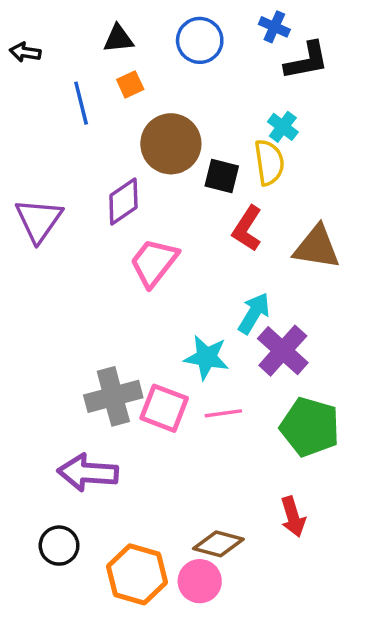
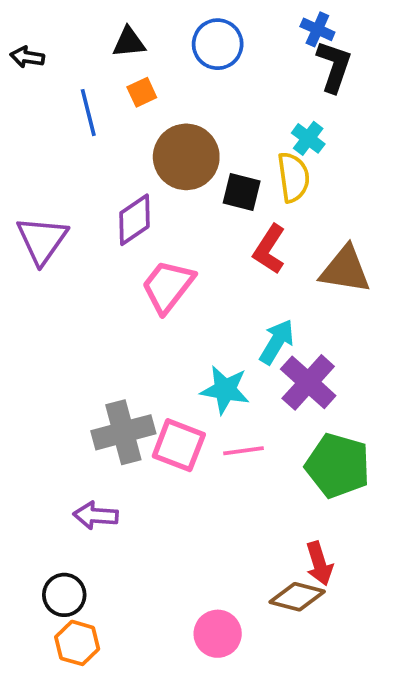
blue cross: (274, 27) -> (317, 29), moved
black L-shape: (307, 61) -> (334, 66), turned -60
purple arrow: (88, 473) -> (96, 515), size x0.7
brown diamond: (218, 544) -> (297, 597), moved
orange hexagon: (137, 574) -> (77, 643), moved, size x0.7

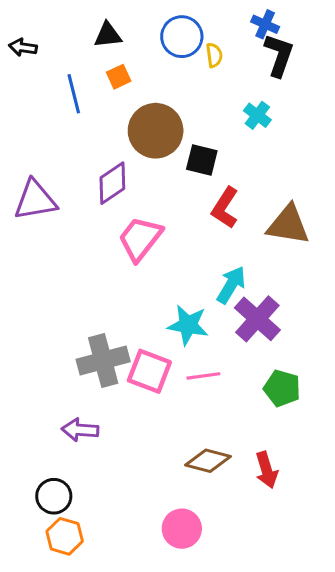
yellow semicircle: (293, 177) -> (214, 55), moved, size x0.6
purple triangle: (42, 240) -> (35, 200), turned 45
green pentagon: (338, 466) -> (282, 388), size x0.7
brown diamond: (297, 597) -> (208, 461), moved

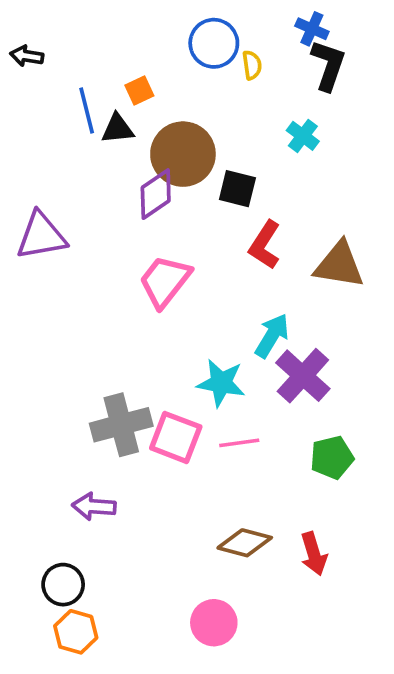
black triangle: (108, 35) -> (118, 129), moved
purple diamond: (112, 183) -> (156, 194), moved
green pentagon: (282, 388) -> (332, 457), turned -30

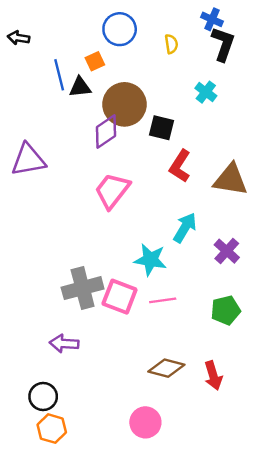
blue circle: (214, 43) -> (120, 29), moved
purple cross: (303, 376) -> (227, 251), moved, size x0.7

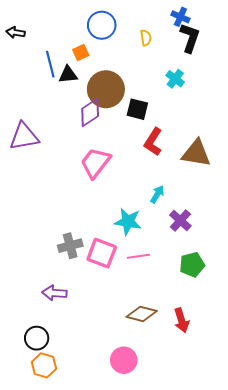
cyan arrow: (185, 228) -> (157, 194), size x0.7
purple cross: (227, 251) -> (180, 221), moved
gray cross: (83, 288) -> (70, 246), size x0.7

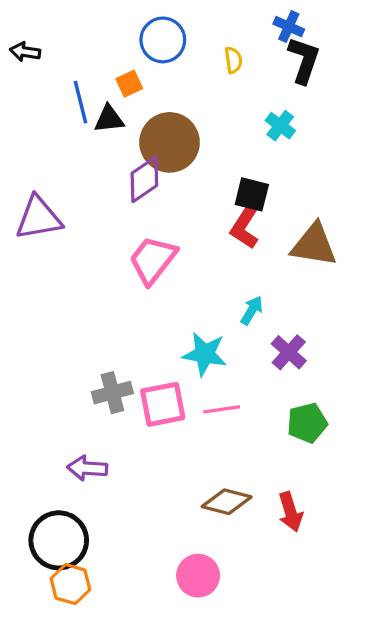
black square: (137, 109) -> (252, 194), moved
pink square: (102, 253) -> (163, 404), turned -32
black circle: (37, 338) -> (59, 540), size x1.5

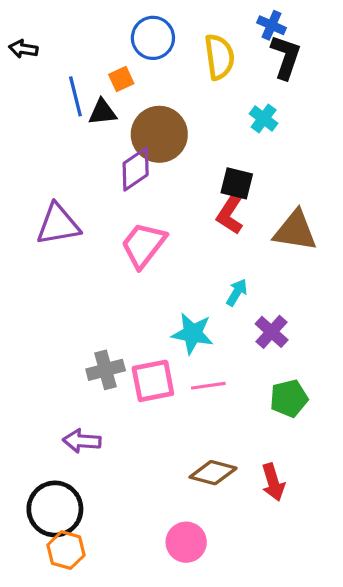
yellow semicircle: (233, 60) -> (219, 57), size x1.8
purple triangle: (39, 218) -> (58, 224), moved

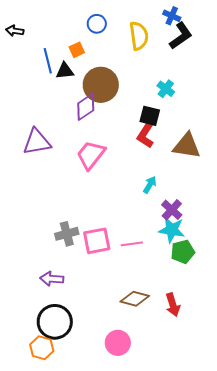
blue circle: (153, 38) -> (97, 24), size x0.7
black L-shape: (286, 57) -> (181, 36), turned 36
cyan cross: (264, 118) -> (166, 89), moved
cyan star: (192, 333) -> (172, 230), moved
black circle: (55, 509) -> (55, 322), moved

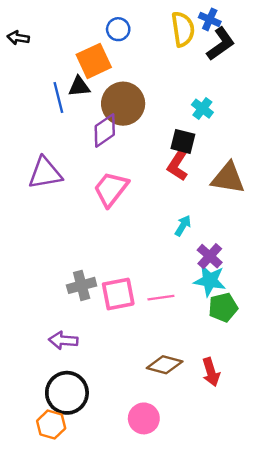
yellow semicircle: (139, 36) -> (183, 29), moved
orange square: (77, 50) -> (94, 61), size x1.8
blue line: (48, 61) -> (58, 98), moved

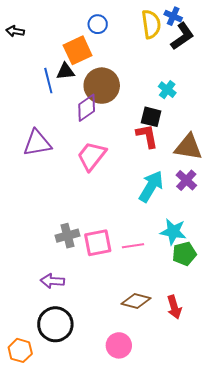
red L-shape: (178, 165) -> (147, 136), turned 136
cyan arrow: (183, 226) -> (151, 186), size x1.8
purple cross: (210, 256) -> (186, 180), moved
orange hexagon: (51, 425) -> (20, 350), moved

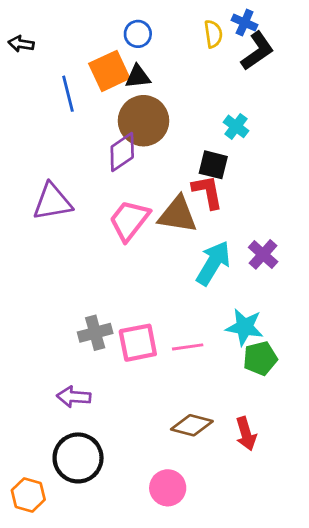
yellow semicircle: (151, 24) -> (213, 34), size x0.7
black triangle: (65, 71) -> (138, 77), moved
blue line: (48, 81) -> (68, 94), moved
brown triangle: (188, 147) -> (178, 215), moved

